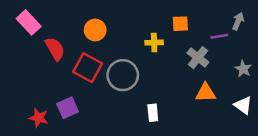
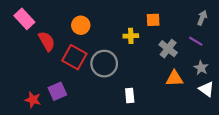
purple line: (219, 36) -> (196, 41), moved, turned 40
gray star: (243, 69) -> (201, 68), moved

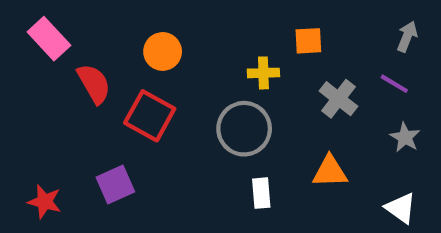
gray circle: (104, 64) -> (244, 129), moved
orange triangle: (174, 78) -> (330, 172), moved
white triangle: (206, 89) -> (401, 208), moved
red star: (33, 100) -> (45, 202), moved

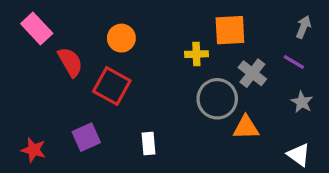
orange square: (308, 41) -> (230, 30), size x1.5
gray circle: (244, 129) -> (217, 99), moved
white rectangle: (261, 193) -> (149, 144), moved

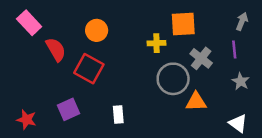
purple line: (294, 62) -> (234, 49), turned 54

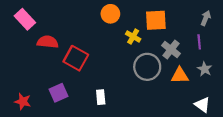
orange circle: (97, 30) -> (110, 14), moved
yellow cross: (156, 43) -> (133, 37), turned 32
red semicircle: (56, 49) -> (48, 42), turned -54
orange triangle: (196, 102) -> (180, 75), moved

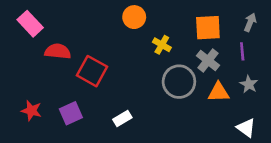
orange square: (156, 20) -> (208, 28), moved
white rectangle: (101, 97) -> (122, 119), turned 64
red star: (23, 101) -> (31, 111), moved

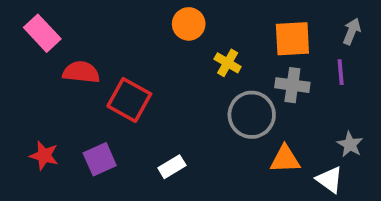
gray cross: (208, 61) -> (292, 85), turned -30
gray star: (249, 84) -> (350, 144), moved
orange triangle: (219, 92) -> (285, 159), moved
white triangle: (246, 128) -> (330, 180), moved

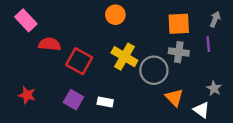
yellow cross: (228, 63) -> (124, 57), moved, size x1.6
purple square: (100, 159) -> (73, 100), moved, turned -36
orange triangle: (285, 159) -> (174, 97), turned 48
white rectangle: (172, 167) -> (105, 102), turned 42

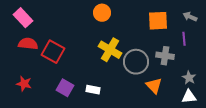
gray arrow: (215, 19) -> (190, 17), turned -88
red semicircle: (50, 44) -> (28, 44), moved
gray cross: (179, 52) -> (165, 56), moved
red square: (79, 61) -> (53, 52), moved
white triangle: (201, 110) -> (189, 97), moved, turned -42

